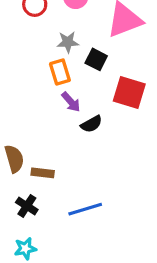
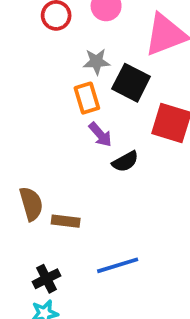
black square: (96, 59) -> (131, 83), size x1.4
black cross: (27, 206) -> (46, 279), moved, turned 30

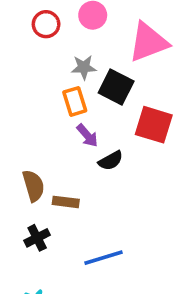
brown semicircle: (31, 204) -> (33, 186), moved
brown rectangle: (66, 221) -> (66, 202), moved
black cross: (46, 279) -> (37, 238), moved

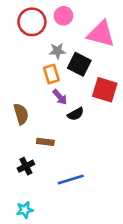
red circle: (46, 24) -> (32, 22), size x1.5
pink triangle: (148, 42) -> (101, 34), turned 36
brown semicircle: (33, 186) -> (21, 114), moved

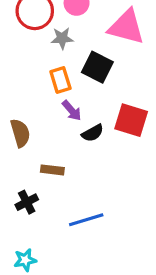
gray star: (57, 51) -> (62, 38), moved
red square: (105, 90) -> (131, 120), moved

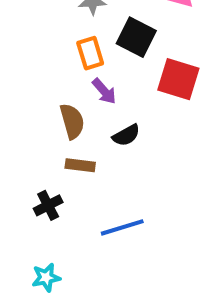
red square: (131, 120) -> (178, 79), moved
brown semicircle: (20, 133) -> (72, 121), moved
black semicircle: (93, 133) -> (126, 135), moved

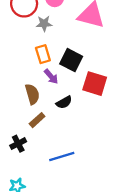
black square: (136, 37) -> (71, 60), moved
red square: (178, 79) -> (95, 84), moved
brown rectangle: (80, 165) -> (37, 120), turned -49

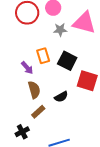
gray star: (44, 24) -> (60, 30), moved
purple arrow: (51, 76) -> (27, 68), moved

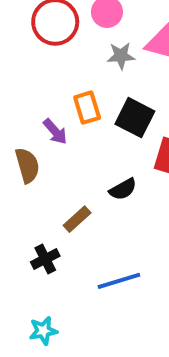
brown semicircle: (34, 90) -> (27, 165), moved

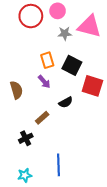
purple arrow: (55, 131) -> (44, 82), moved
blue line: (119, 281) -> (59, 165), moved, turned -75

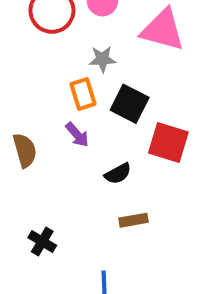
gray star: (65, 33) -> (102, 59), moved
brown rectangle: (42, 118) -> (133, 220), moved, turned 32
black cross: (26, 138) -> (42, 242), turned -32

